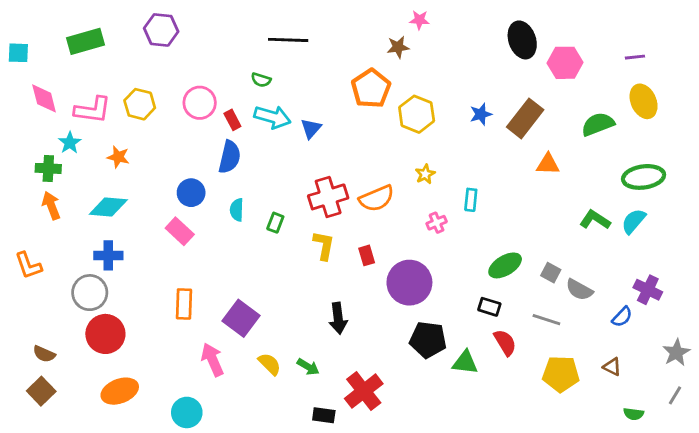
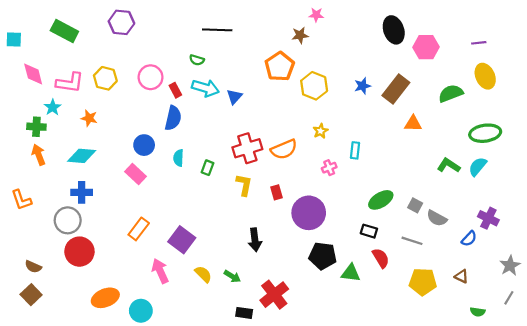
green rectangle: (85, 41) -> (64, 31), turned 44
orange rectangle: (184, 304) -> (139, 229), turned 35
orange ellipse: (120, 391) -> (105, 298), moved

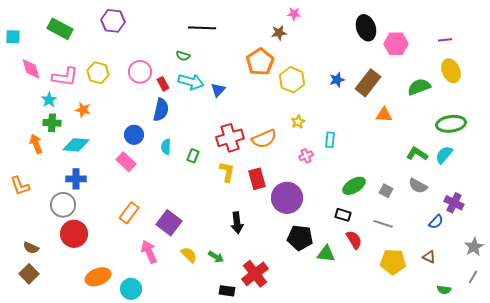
green cross: (36, 127) -> (52, 123), moved
red rectangle: (276, 192) -> (257, 179), size x1.5
gray semicircle: (437, 218) -> (418, 186), moved

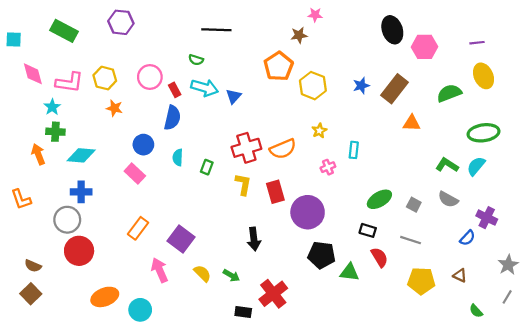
orange star: (83, 110) -> (114, 108), moved
green semicircle: (444, 290) -> (476, 311), turned 40

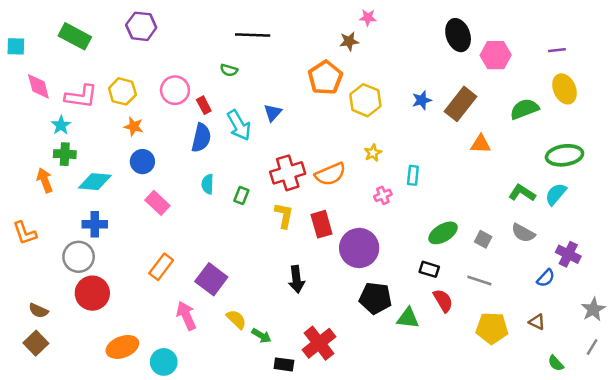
cyan arrow: (205, 88) -> (239, 125), moved, turned 44
blue circle: (143, 145) -> (142, 162), moved
green arrow: (231, 275) -> (261, 336), moved

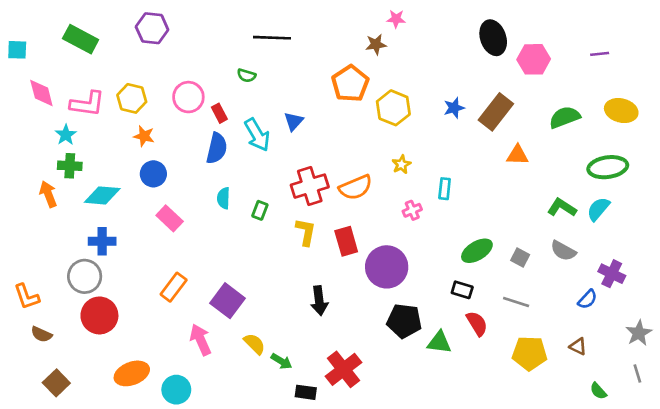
yellow ellipse: (565, 89) -> (621, 111), moved, turned -52
orange L-shape: (25, 233) -> (27, 297), moved
brown square: (36, 343) -> (56, 383), moved
gray line: (592, 347) -> (637, 373), turned -48

